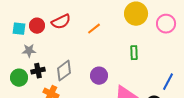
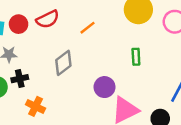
gray diamond: (64, 71) -> (63, 63), moved
purple circle: (99, 76) -> (104, 87), moved

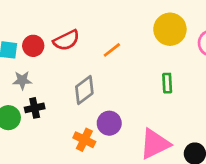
purple circle: (104, 87) -> (109, 123), moved
orange cross: (35, 106) -> (84, 140), moved

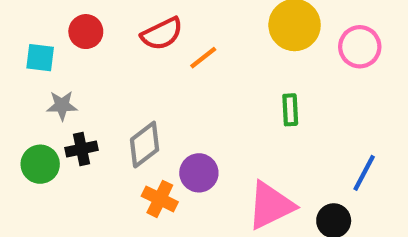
red semicircle: (66, 40) -> (162, 34), moved
red circle: (33, 46) -> (86, 32), moved
gray diamond: (84, 90) -> (145, 145), moved

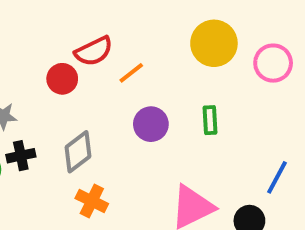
red circle: (86, 32) -> (62, 79), moved
purple circle: (199, 173) -> (151, 124), moved

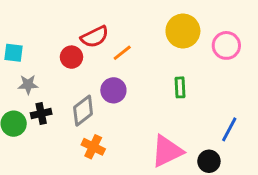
purple circle: (151, 124) -> (113, 90), moved

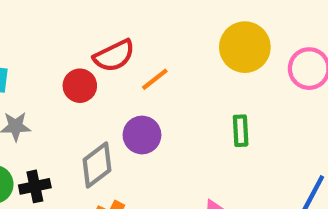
black cross: (41, 113) -> (35, 186), moved

